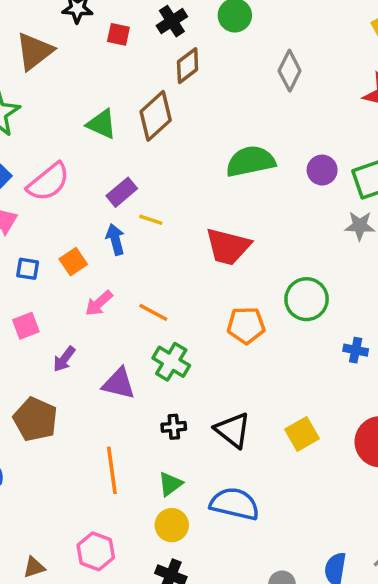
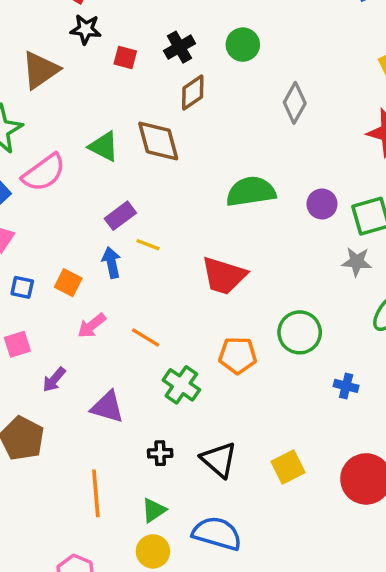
brown diamond: (156, 116) -> (158, 141), turned -66
pink semicircle: (48, 182) -> (44, 173), moved
orange square: (73, 262) -> (68, 283), turned -32
green cross: (171, 362) -> (181, 385), moved

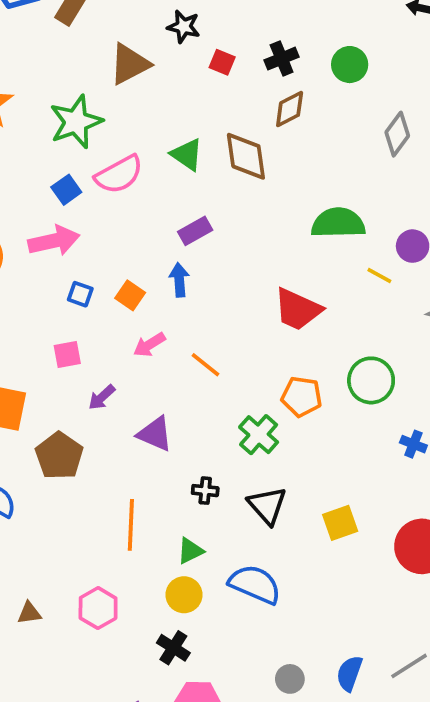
yellow line: (148, 245) -> (379, 275), moved
green cross: (181, 385) -> (259, 435), moved

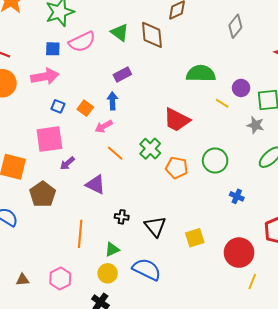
blue square: (66, 190) -> (53, 49), turned 35
pink arrow: (149, 345) -> (104, 126), moved
pink square: (67, 354) -> (49, 139), size x1.8
orange line: (205, 365) -> (115, 153), moved
green cross: (259, 435) -> (150, 149), moved

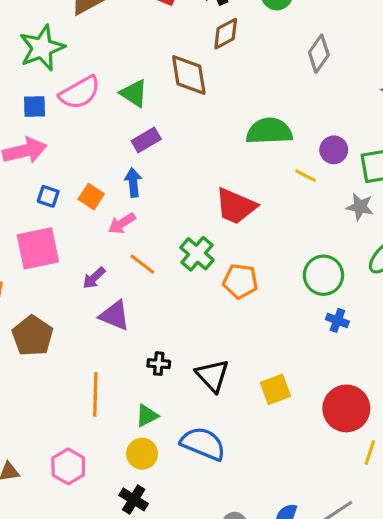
green triangle: (120, 32) -> (134, 93), moved
green circle: (215, 161) -> (323, 275), moved
purple arrow: (67, 163) -> (94, 278), moved

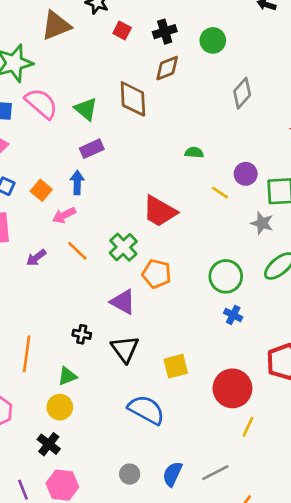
pink semicircle: (80, 93) -> (41, 103), turned -116
green semicircle: (269, 131) -> (194, 153), size x0.5
purple triangle: (115, 315) -> (123, 302), moved
blue semicircle: (203, 444) -> (146, 410), moved

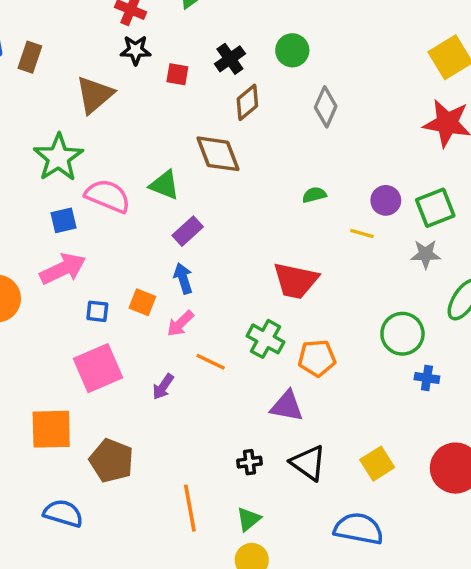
gray diamond: (242, 93) -> (326, 107), moved

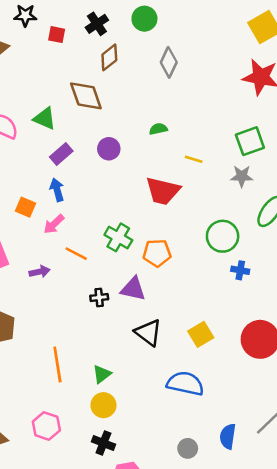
purple circle: (386, 200) -> (109, 149), moved
red trapezoid: (296, 281) -> (163, 191), moved
purple arrow: (163, 387) -> (40, 272), turned -138
black cross: (249, 462) -> (99, 297), moved

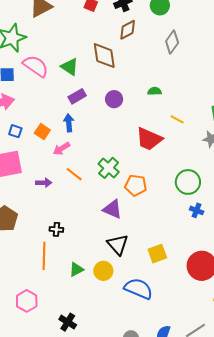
black cross: (99, 297) -> (56, 229), moved
yellow circle: (103, 405) -> (103, 271), moved

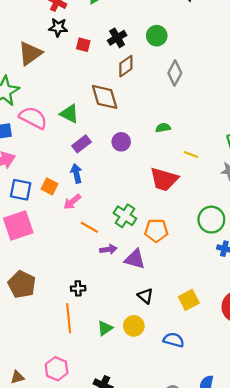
blue square: (15, 131) -> (21, 190), size x1.5
purple arrow: (44, 183) -> (108, 249), moved
black triangle: (118, 245) -> (145, 296), size x0.7
blue semicircle: (138, 289) -> (174, 340), size x0.7

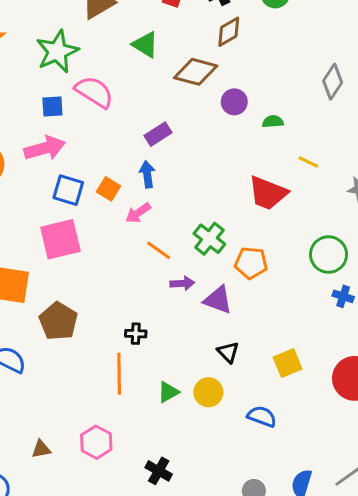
gray diamond: (175, 73) -> (333, 82), moved
brown diamond: (105, 97) -> (196, 72), turned -64
green triangle: (69, 114) -> (145, 45), moved
purple circle: (121, 142) -> (234, 102), moved

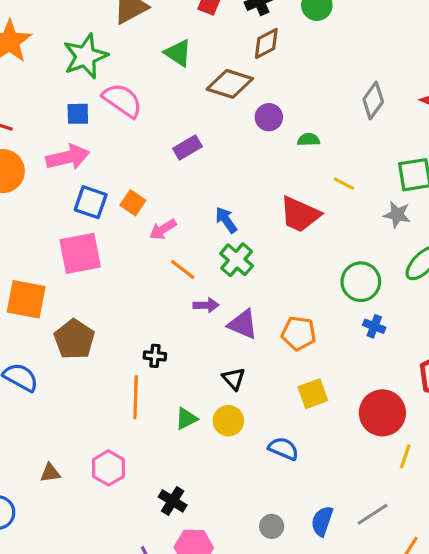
blue arrow: (147, 174) -> (226, 220), moved, turned -30
orange pentagon: (251, 263) -> (299, 333), moved
black triangle: (228, 352) -> (234, 379), moved

